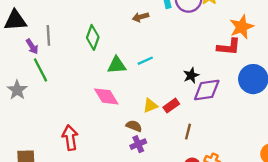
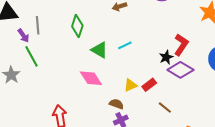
red L-shape: (229, 47) -> (181, 45), moved, turned -60
green triangle: (117, 65) -> (99, 50), turned 36
purple diamond: (207, 90) -> (180, 70), turned 40
brown line: (188, 132) -> (165, 108), turned -64

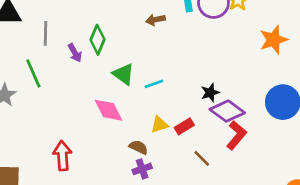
purple arrow: (23, 36) -> (75, 53), moved
cyan line: (125, 45) -> (154, 84), moved
red L-shape: (181, 45) -> (236, 135), moved

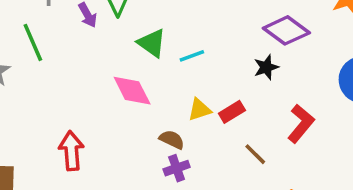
purple diamond: (227, 111) -> (286, 30), moved

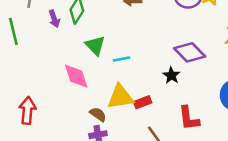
black star: (266, 67) -> (171, 75), turned -30
yellow triangle: (199, 110) -> (120, 97), size x1.6
red L-shape: (301, 124) -> (189, 118), turned 124

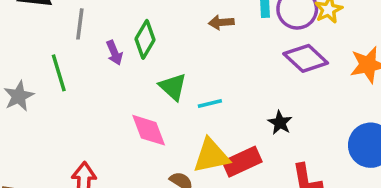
purple diamond: (190, 52) -> (306, 58), moved
red rectangle: (143, 102) -> (242, 162), size x1.5

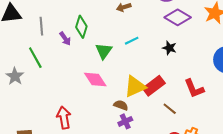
green triangle: (173, 87) -> (104, 51), turned 36
cyan line: (210, 103) -> (132, 41), moved
black star: (280, 123) -> (169, 48), moved

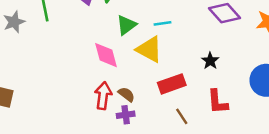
black star: (169, 48) -> (210, 61), moved
yellow triangle: (135, 86) -> (149, 49), moved, turned 35
red arrow: (64, 118) -> (103, 96), moved

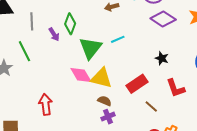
green triangle: (126, 25) -> (90, 48), size x1.4
yellow triangle: (149, 49) -> (101, 78), moved
red arrow: (103, 96) -> (46, 104), moved

